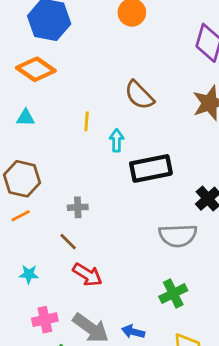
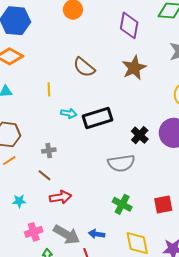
cyan arrow: (117, 140) -> (69, 113), moved, turned 105
red arrow: (87, 275) -> (60, 197), turned -35
green cross: (173, 293) -> (122, 204), turned -30

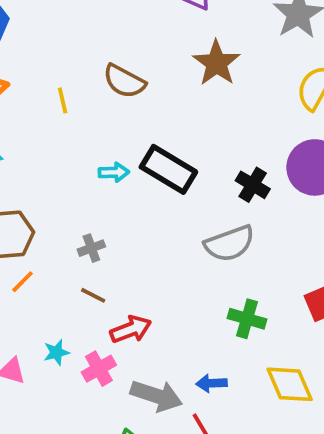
yellow line: (49, 89) -> (63, 100), moved
black rectangle: (98, 118) -> (168, 169), turned 60
pink cross: (34, 232) -> (99, 369), moved

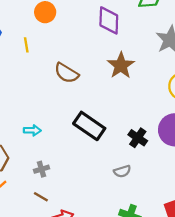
yellow line: (63, 100) -> (26, 45), moved
cyan arrow: (114, 172) -> (32, 130), moved
gray semicircle: (230, 244) -> (122, 171), size x0.6

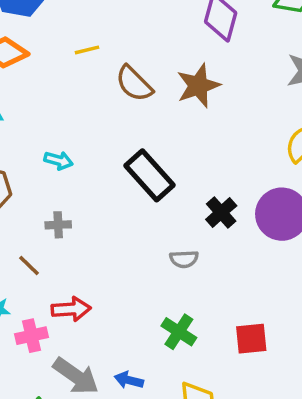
yellow line: (26, 45) -> (87, 50), moved, turned 72
brown star: (121, 66) -> (198, 86), moved
brown line: (41, 197) -> (29, 265), moved

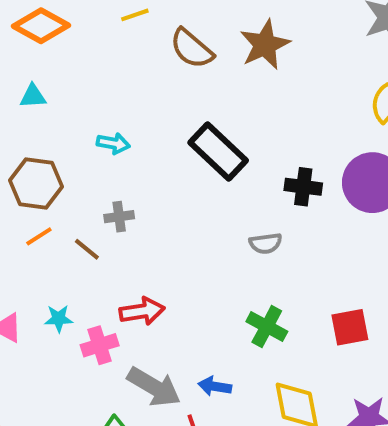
black cross: (221, 213) -> (303, 187), turned -36
brown line: (29, 265) -> (87, 249), moved

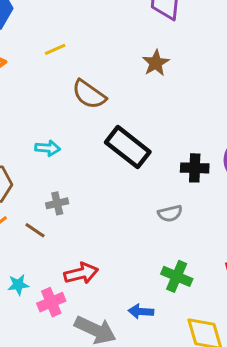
brown star: (265, 45) -> (156, 63), size x0.7
brown semicircle: (192, 49) -> (89, 94), moved
blue arrow: (215, 386) -> (141, 311), moved

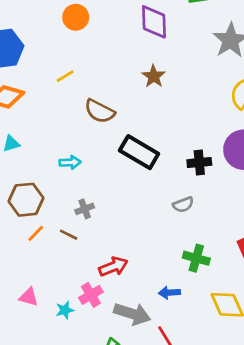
cyan star: (18, 285) -> (65, 310), moved

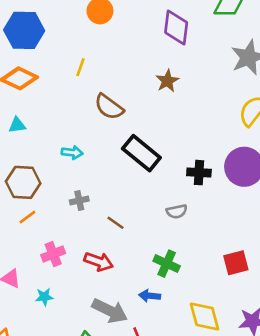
yellow line: (65, 76) -> (81, 67), turned -48
brown line: (69, 235) -> (115, 223), moved
green cross: (196, 258) -> (167, 264), moved
red arrow: (113, 267) -> (99, 262), turned 32
pink cross: (91, 295) -> (53, 254), moved

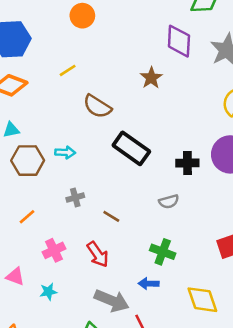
purple diamond: (176, 27) -> (179, 41), moved
yellow line: (81, 67) -> (68, 70), turned 42
brown hexagon: (23, 182) -> (28, 161), moved
red arrow: (99, 262) -> (98, 254), turned 40

